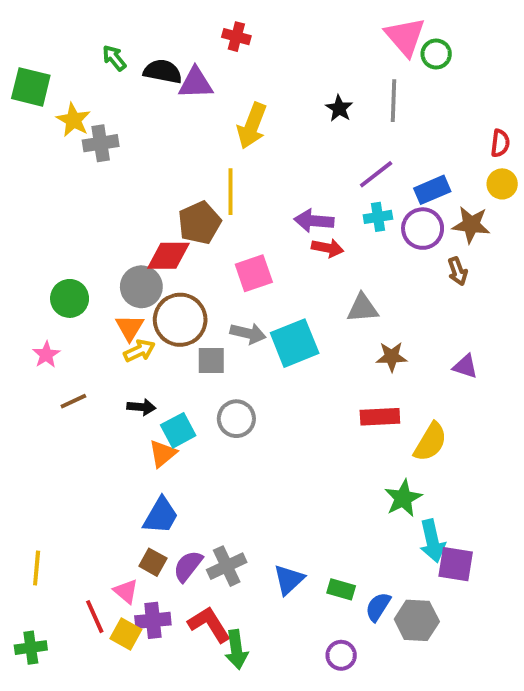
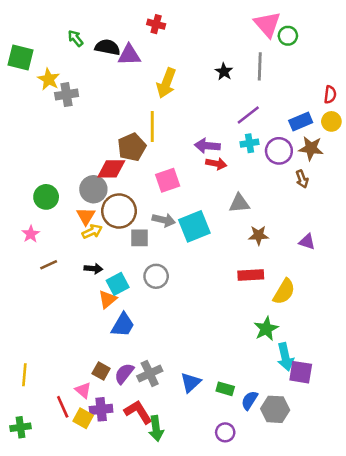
blue rectangle: (432, 190) -> (301, 121), moved
blue trapezoid: (161, 516) -> (123, 325), moved

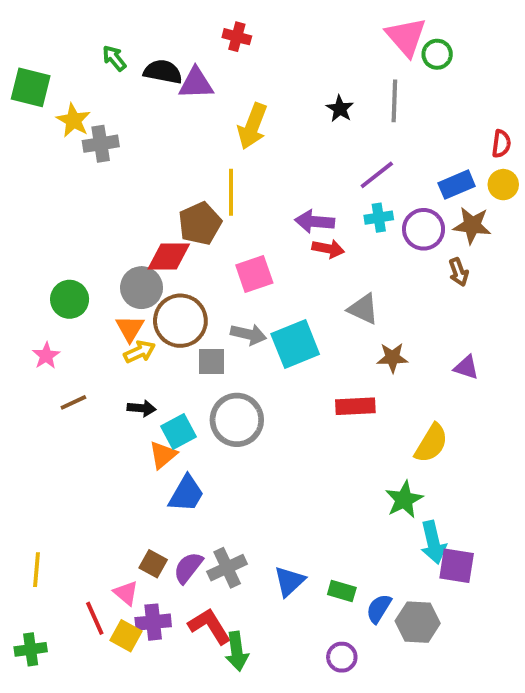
gray triangle: (239, 203) -> (363, 309), turned 30
red rectangle: (251, 275) -> (355, 406), moved
gray circle: (156, 276) -> (237, 420), size x1.4

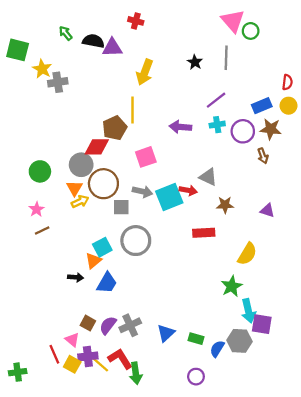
red arrow: (328, 249) -> (188, 190), moved
pink star: (46, 356) -> (37, 209), moved
black arrow: (142, 408) -> (76, 277), moved
yellow line: (36, 570) -> (100, 364), moved, turned -54
gray hexagon: (418, 622) -> (239, 341), moved

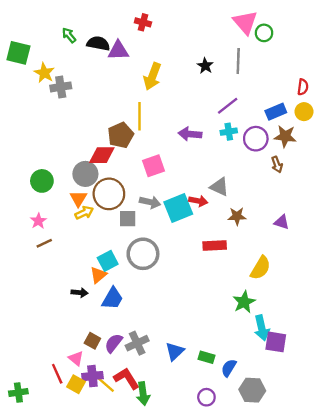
gray hexagon: (239, 341) -> (252, 390), moved

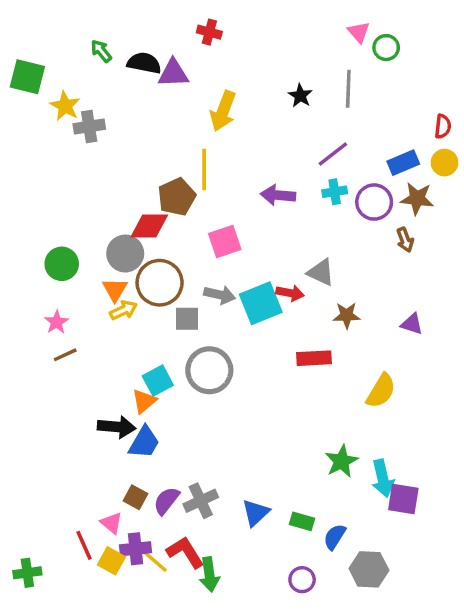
pink triangle: (245, 22) -> (359, 32), size x0.6
black arrow: (80, 293) -> (117, 427), size x1.5
blue trapezoid: (112, 298) -> (144, 442), moved
green star: (244, 302) -> (341, 461), moved

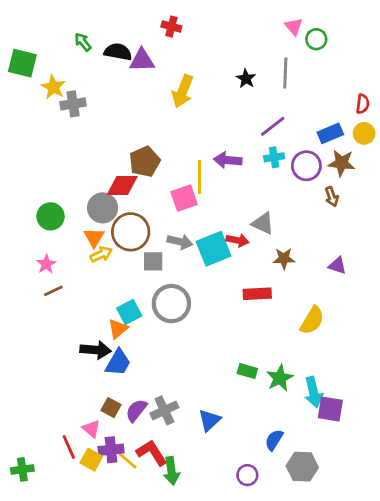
yellow line: (204, 169) -> (200, 177), moved
green rectangle: (302, 521) -> (247, 371), moved

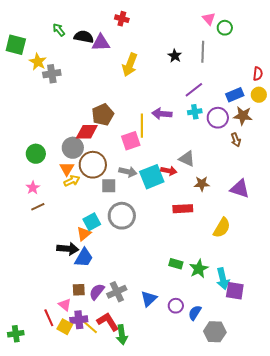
purple triangle: (337, 266) -> (240, 189), size x1.5
brown square: (111, 408) -> (79, 290), turned -32
purple circle: (247, 475) -> (176, 306), moved

